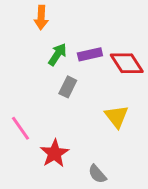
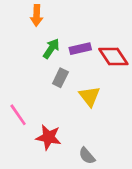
yellow triangle: (116, 116) -> (90, 96), moved
red star: (54, 153) -> (48, 137), turned -30

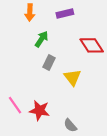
purple rectangle: (80, 49) -> (65, 14), moved
pink line: (18, 115) -> (15, 105), moved

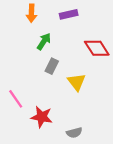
pink line: (15, 105) -> (16, 99), moved
gray semicircle: (70, 125) -> (74, 133), turned -64

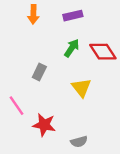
green arrow: (44, 41) -> (72, 48), moved
gray rectangle: (52, 66) -> (39, 72), moved

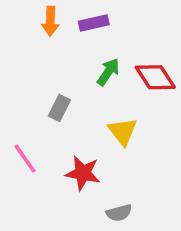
purple rectangle: (73, 16) -> (94, 23), moved
red star: (44, 125) -> (83, 173), moved

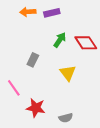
orange arrow: (50, 21) -> (28, 12), turned 84
red star: (83, 173) -> (36, 108), moved

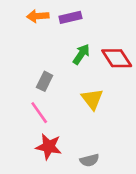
pink line: (14, 88) -> (39, 113), moved

